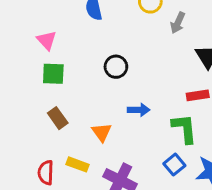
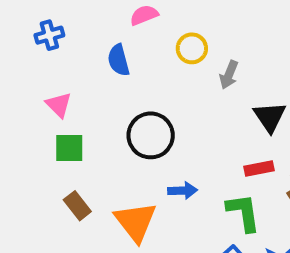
black circle: (116, 67) -> (151, 135), size x1.5
orange triangle: (102, 132) -> (135, 222), size x1.6

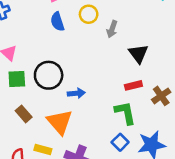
blue semicircle: (119, 60) -> (57, 22), moved
black circle: (151, 135) -> (49, 75), moved
blue arrow: (183, 191) -> (76, 93), moved

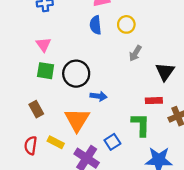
gray arrow: (112, 29) -> (135, 53), moved
brown rectangle: (24, 114) -> (36, 109), moved
blue square: (120, 142) -> (112, 142), moved

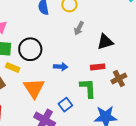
black triangle: (165, 72) -> (105, 42), turned 42
blue arrow: (99, 96) -> (61, 67), moved
yellow rectangle: (56, 142) -> (13, 68), moved

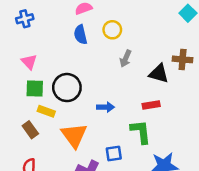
black triangle: (105, 42) -> (159, 74), turned 36
brown cross: (119, 79) -> (183, 59), moved, turned 35
blue square: (65, 105) -> (114, 154), turned 32

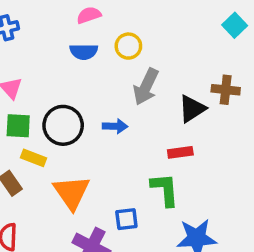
blue semicircle: (80, 35) -> (84, 52), turned -78
gray arrow: (126, 59) -> (146, 87), size x1.5
black triangle: (159, 74) -> (192, 109), turned -50
blue arrow: (105, 107) -> (115, 126), moved

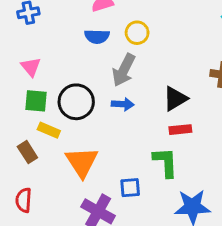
gray arrow: (146, 87) -> (124, 70), moved
black triangle: (192, 109) -> (175, 99), moved

